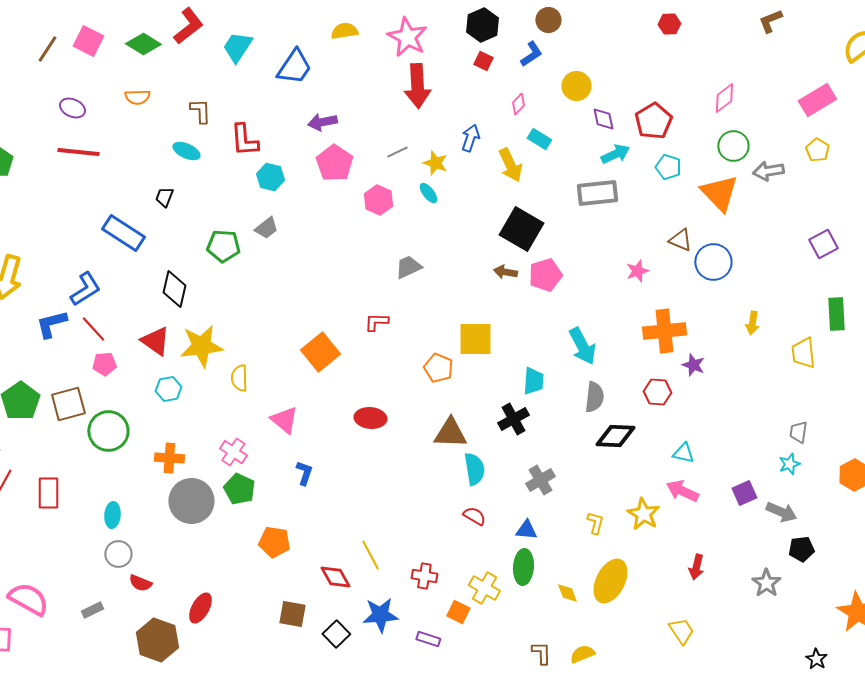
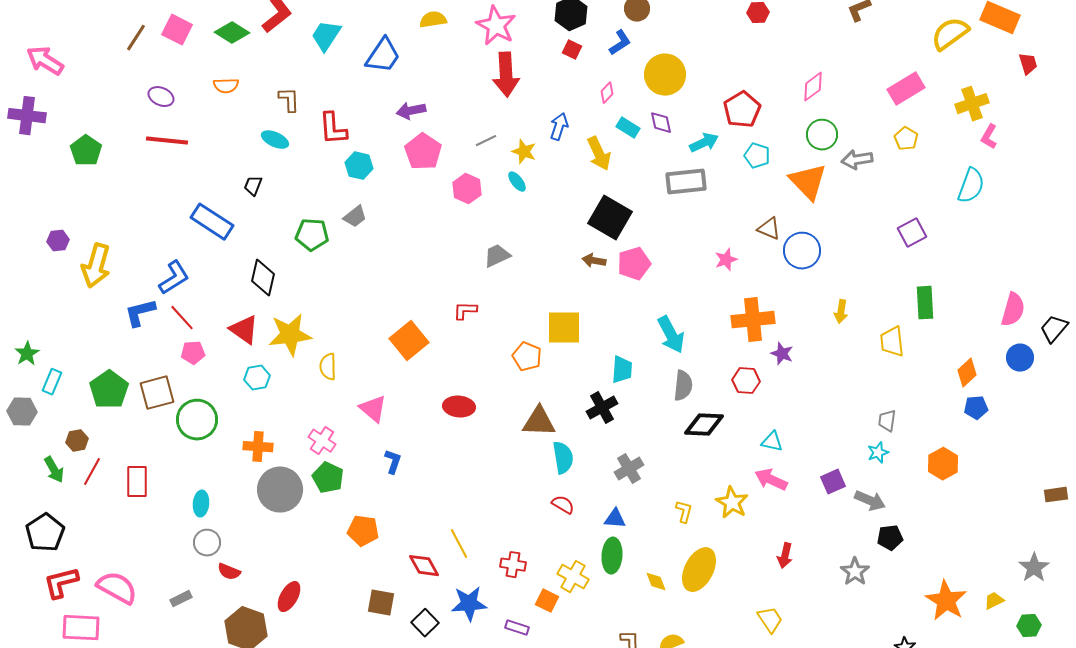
yellow circle: (576, 86) -> (665, 75), size x1.4
purple diamond: (603, 119) -> (661, 123), moved

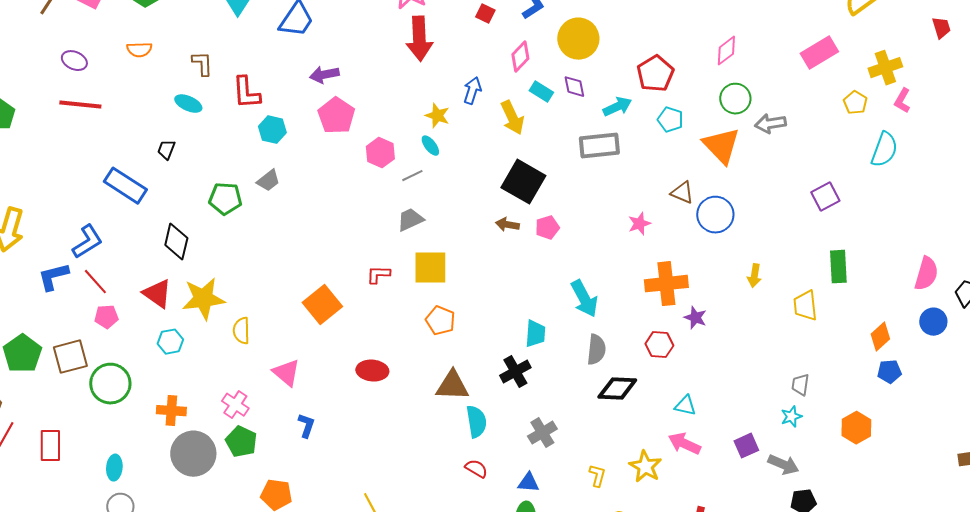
pink diamond: (607, 93) -> (520, 57), size x1.4
yellow pentagon: (906, 139) -> (855, 103), moved
gray line: (486, 141) -> (412, 176), moved
pink pentagon: (634, 264) -> (547, 228), size x0.7
yellow square: (564, 328) -> (430, 268), moved

